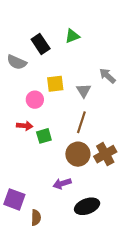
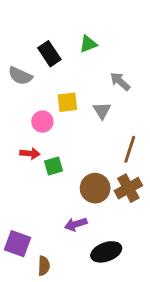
gray arrow: (107, 76) -> (120, 81), moved
brown line: (81, 122) -> (130, 149), moved

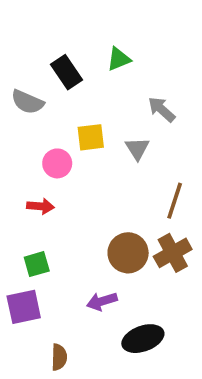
green square: (54, 166) -> (37, 264), moved
purple square: (17, 244) -> (24, 307), moved, turned -32

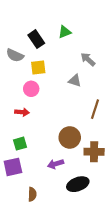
yellow square: (91, 137) -> (38, 68), moved
gray triangle: (137, 149) -> (75, 81), turned -40
brown cross: (173, 253) -> (94, 152), moved, turned 30

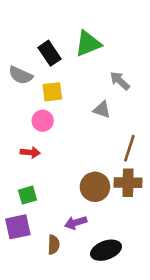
green triangle: (65, 32) -> (88, 44), size x1.5
brown cross: (94, 152) -> (128, 183), moved
brown semicircle: (32, 194) -> (54, 245), moved

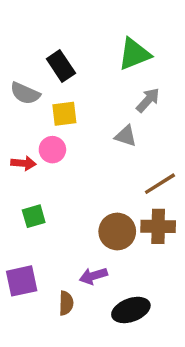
green triangle: (88, 44) -> (134, 54), moved
gray arrow: (120, 81) -> (148, 100), turned 90
brown line: (129, 148) -> (160, 184), turned 40
red arrow: (30, 152) -> (23, 163), moved
green square: (27, 195) -> (34, 216), moved

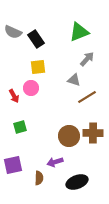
gray semicircle: (25, 93) -> (13, 32), moved
red arrow: (23, 163) -> (14, 96), turned 56
brown line: (160, 184) -> (87, 97), moved

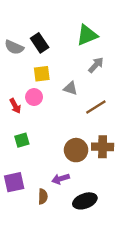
gray semicircle: (13, 32) -> (14, 47), moved
gray triangle: (74, 80) -> (71, 88), moved

